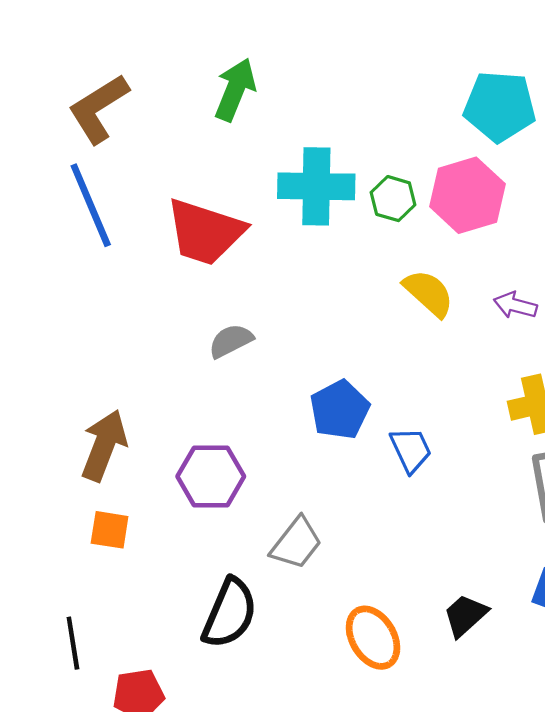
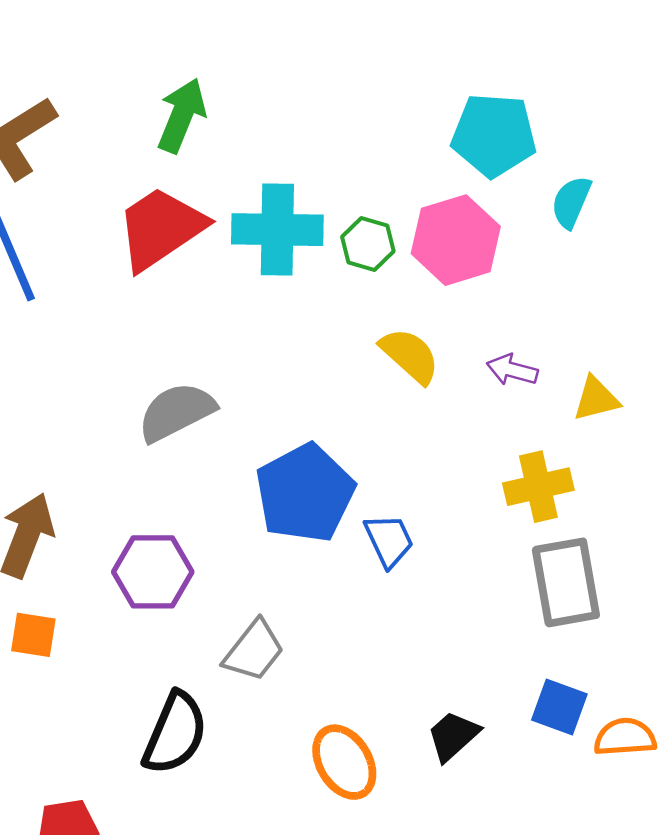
red trapezoid: (205, 232) -> (161, 228), moved, turned 128
gray semicircle: (231, 341) -> (176, 412), size x1.5
blue pentagon: (340, 410) -> (305, 493), size x1.4

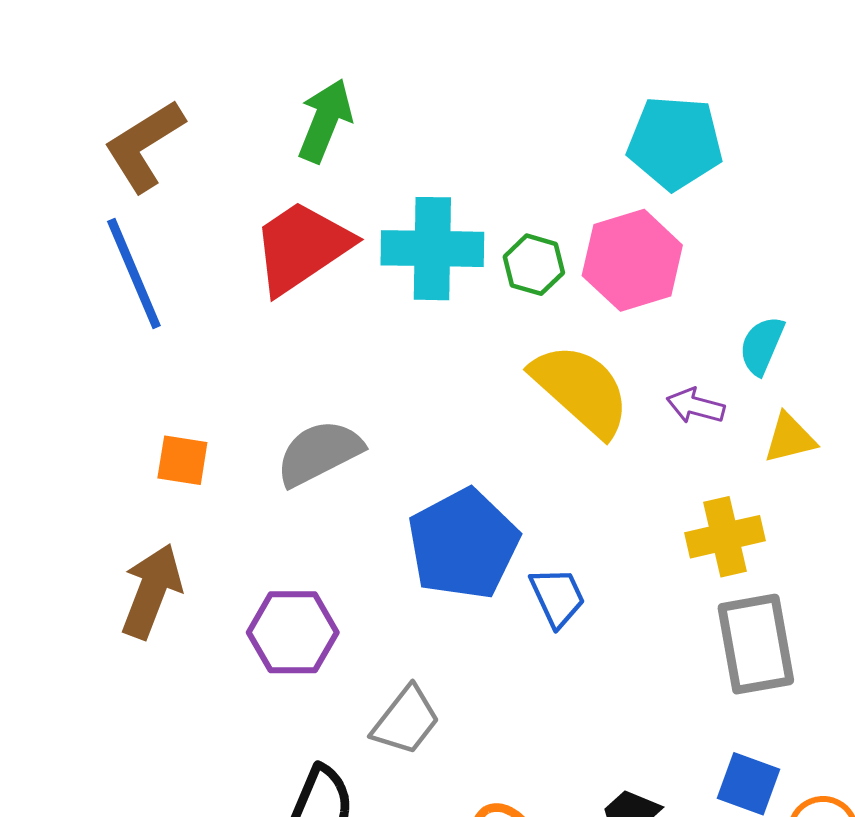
cyan semicircle: (571, 202) -> (762, 346), moved
yellow semicircle: (410, 355) -> (581, 390), size x1.5
orange square: (33, 635) -> (182, 460), moved

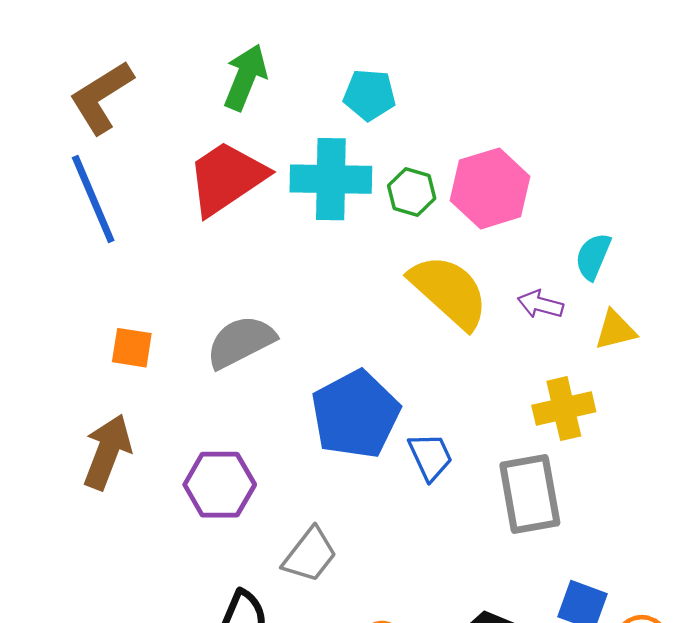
cyan pentagon: (675, 143) -> (369, 95), moved, size x0.7
gray rectangle: (756, 644) -> (530, 494), moved

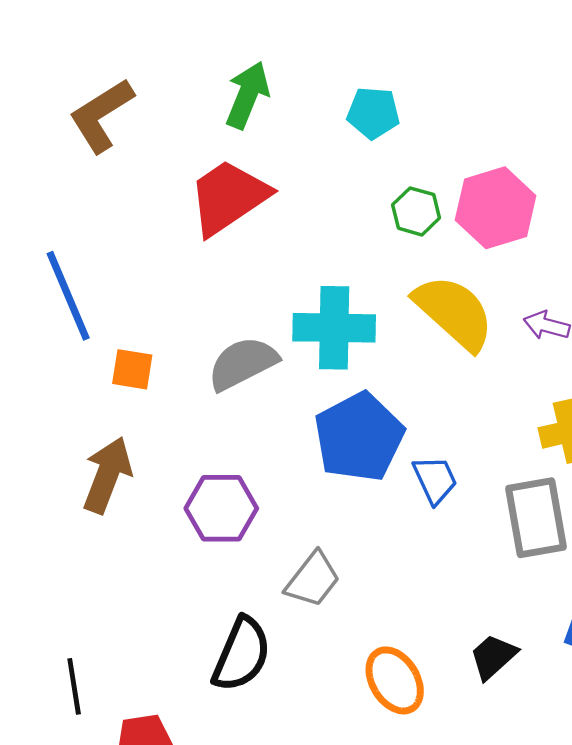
cyan cross: (331, 179) -> (334, 328), moved
blue line: (93, 199) -> (68, 296), moved

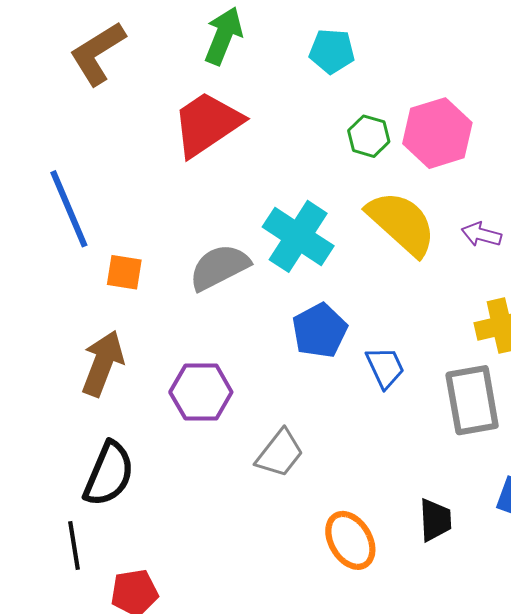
cyan cross: (334, 328) -> (298, 236), turned 32
blue pentagon: (359, 437) -> (320, 331), size x0.7
black semicircle: (241, 654) -> (109, 474), moved
black trapezoid: (493, 657) -> (435, 520), turned 129

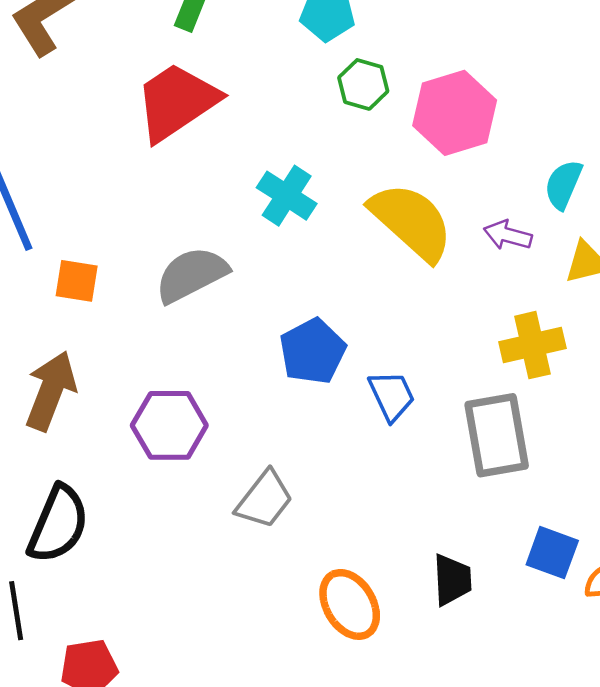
green hexagon: (369, 136) -> (363, 84), moved
cyan cross: (298, 236) -> (287, 196), moved, size x0.7

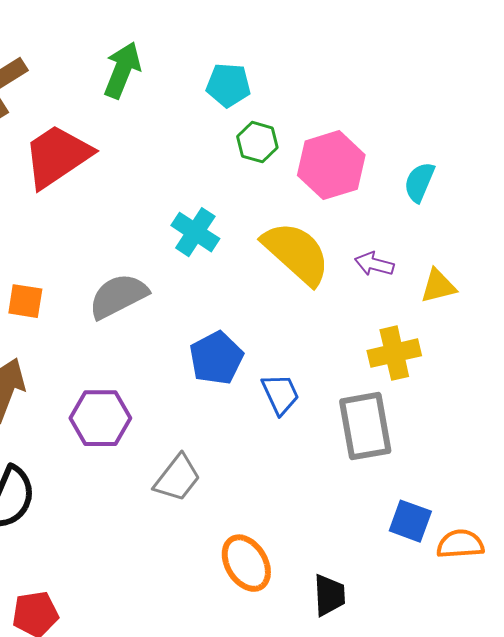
red trapezoid: (177, 102) -> (57, 156), moved
cyan semicircle: (563, 184) -> (419, 182), moved
black trapezoid: (452, 580) -> (329, 595), moved

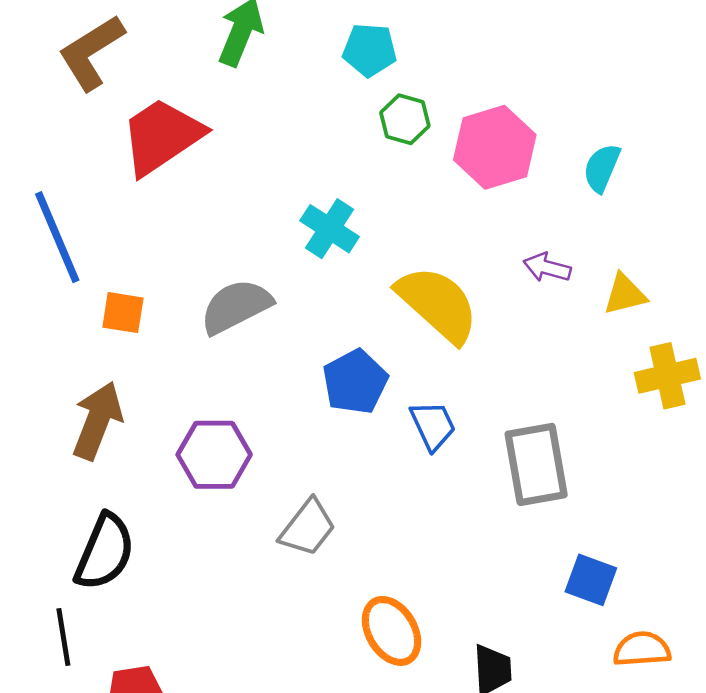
yellow semicircle: (296, 253) -> (438, 304), moved
yellow cross: (394, 353) -> (667, 376), moved
orange semicircle: (460, 544) -> (642, 649), moved

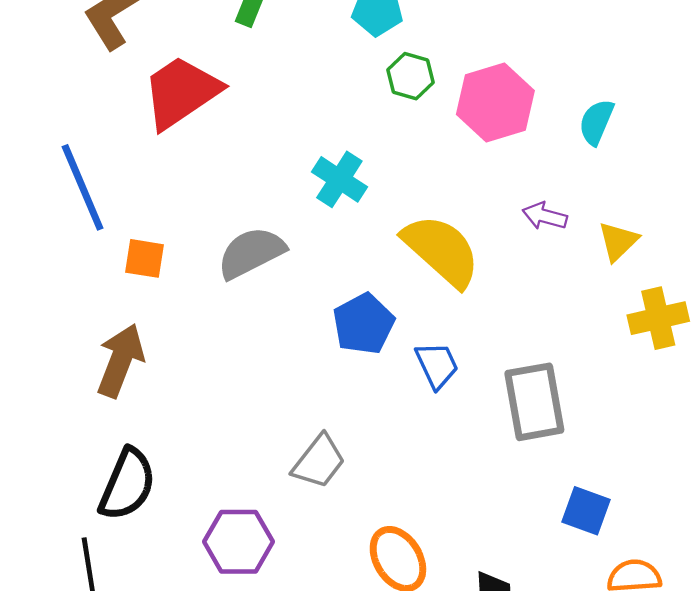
yellow triangle: (625, 294) -> (618, 241), turned -30
purple hexagon: (214, 455) -> (239, 542), moved

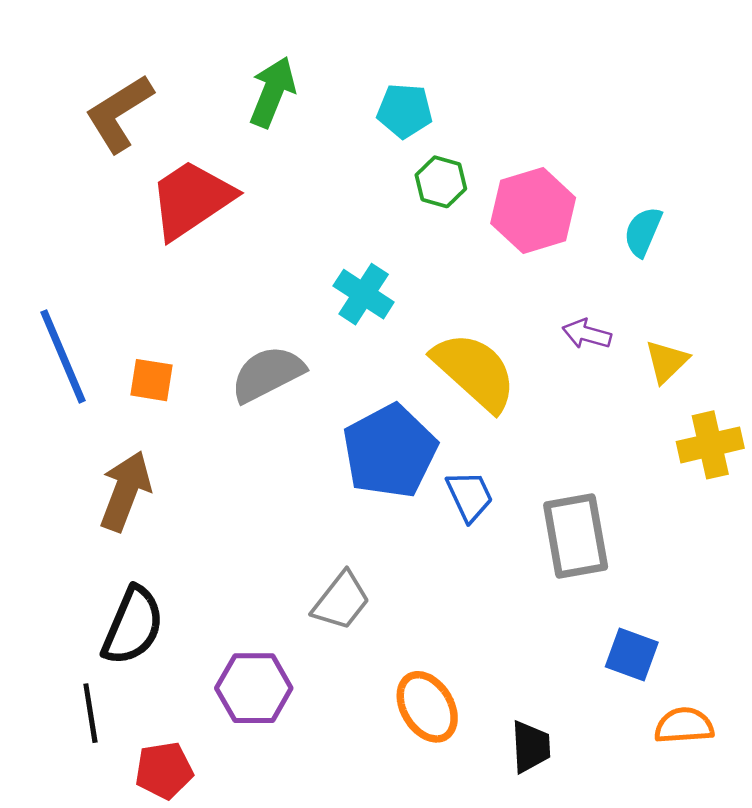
blue line: (83, 187) -> (63, 356), moved
blue pentagon: (364, 324) -> (390, 451), size x1.4

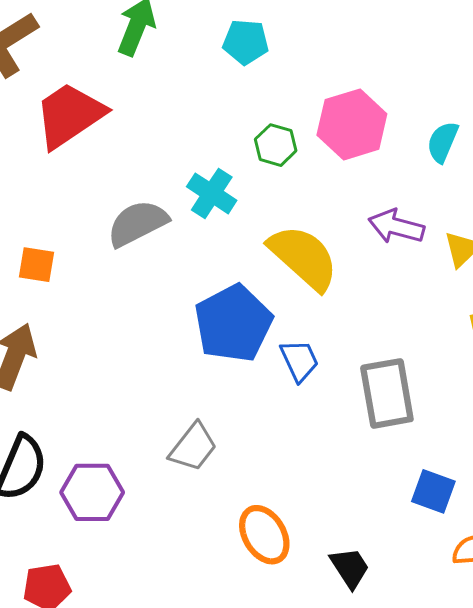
green hexagon: (441, 182) -> (276, 145), moved
purple arrow: (587, 334) -> (396, 226), size x1.4
gray semicircle: (268, 374) -> (138, 223), moved
purple hexagon: (254, 688) -> (92, 492), moved
black trapezoid: (531, 747) -> (350, 568), turned -30

